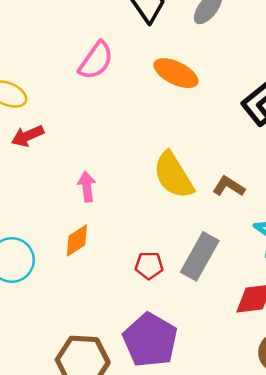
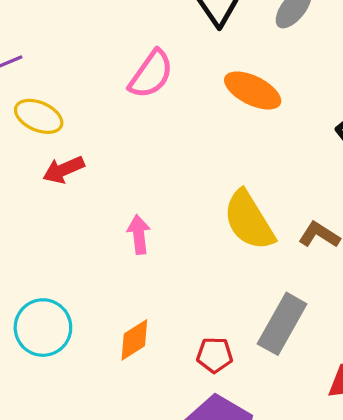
orange diamond: (77, 240) -> (134, 340), moved
red pentagon: (149, 265) -> (215, 355), moved

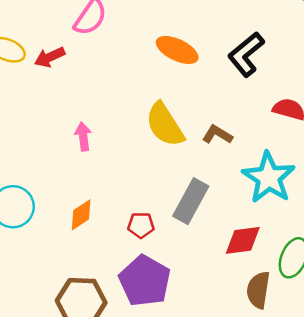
orange ellipse: (253, 90) -> (177, 50), moved
red arrow: (64, 170) -> (50, 57), moved

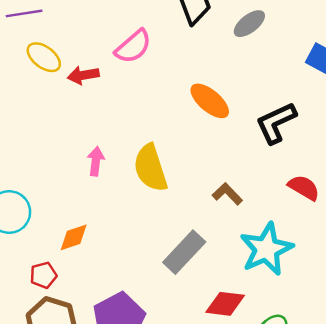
yellow semicircle: (165, 125) -> (150, 168), moved
red pentagon: (141, 225) -> (43, 275), moved, turned -30

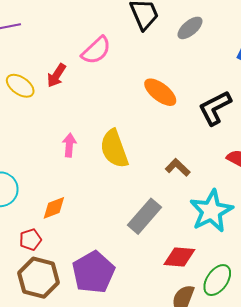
yellow ellipse: (44, 57) -> (20, 86), moved
red arrow: (83, 75) -> (56, 75), turned -45

